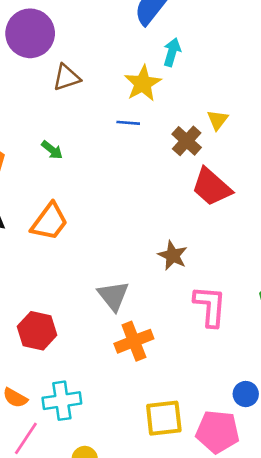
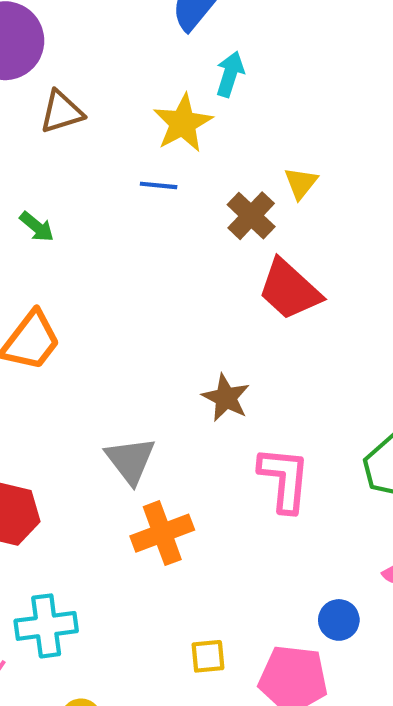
yellow square: (164, 418) -> (208, 656), size x0.6

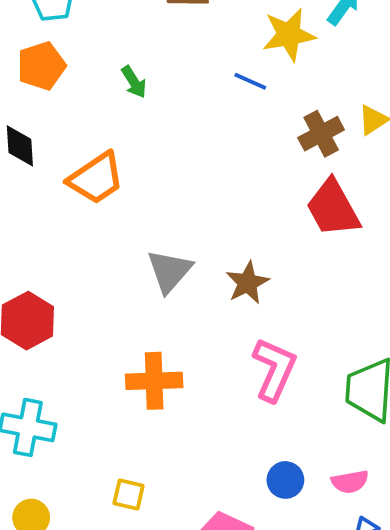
gray triangle: (130, 460) -> (169, 271), moved
blue circle: (339, 620) -> (285, 480), moved
yellow square: (208, 656) -> (129, 495), moved

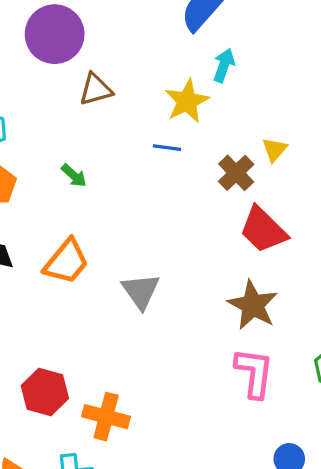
gray triangle: (169, 271) -> (141, 291), moved
brown star: (247, 283) -> (253, 305), moved, size x1.4
orange cross: (154, 381) -> (106, 417), moved, turned 33

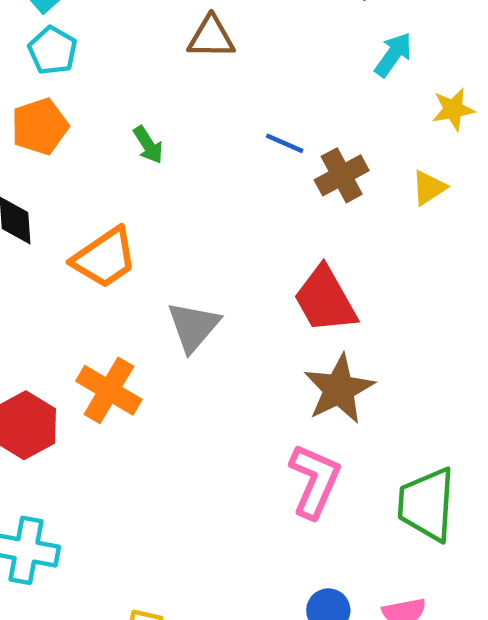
yellow star: (187, 101) -> (453, 109), moved, size x0.7
brown cross: (236, 173) -> (342, 175), moved
red trapezoid: (263, 230) -> (325, 300), moved
orange cross: (106, 417) -> (109, 390), moved

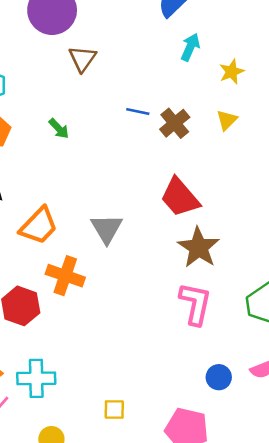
brown triangle: (211, 37) -> (82, 59), turned -44
orange trapezoid: (105, 258) -> (39, 226), moved

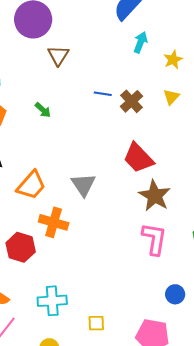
cyan cross: (36, 378) -> (52, 301), moved

